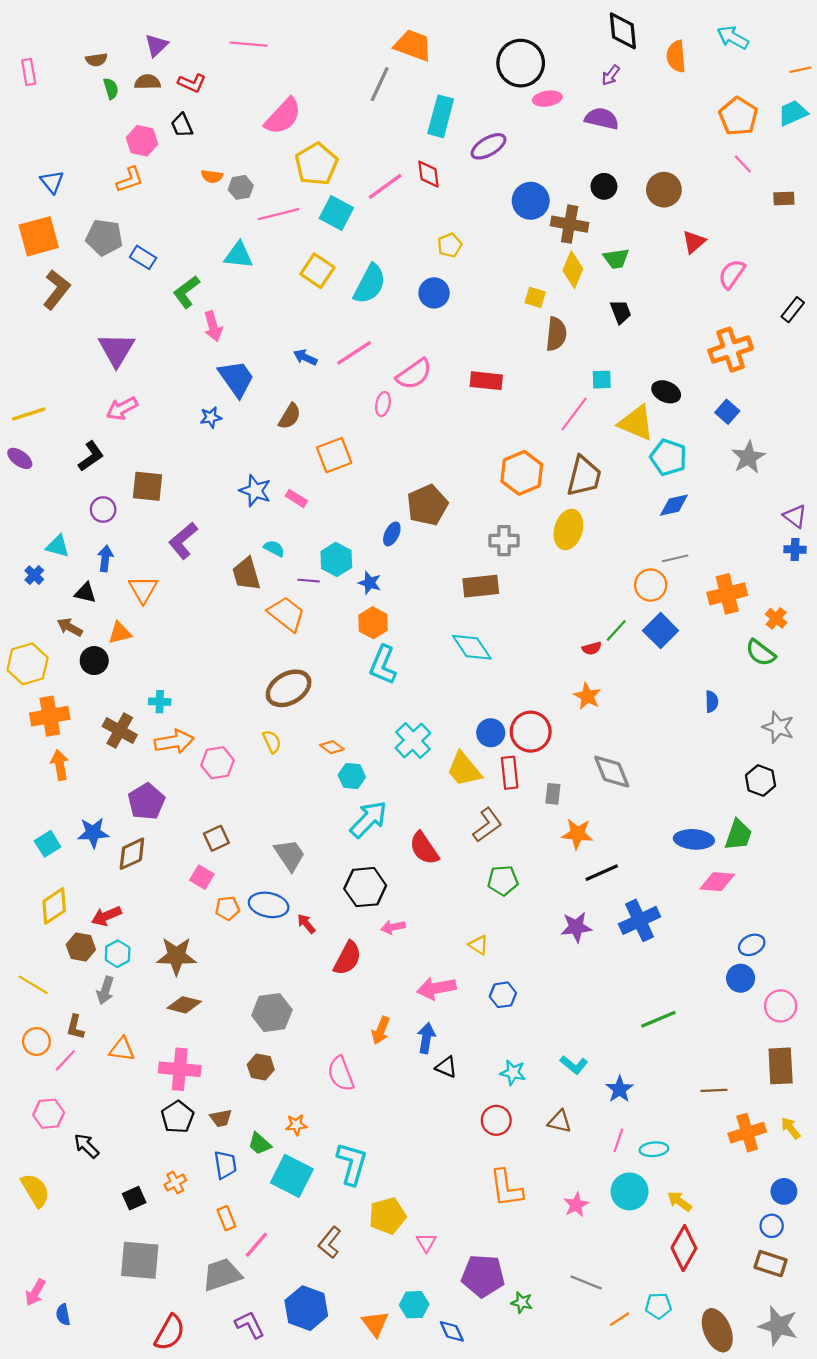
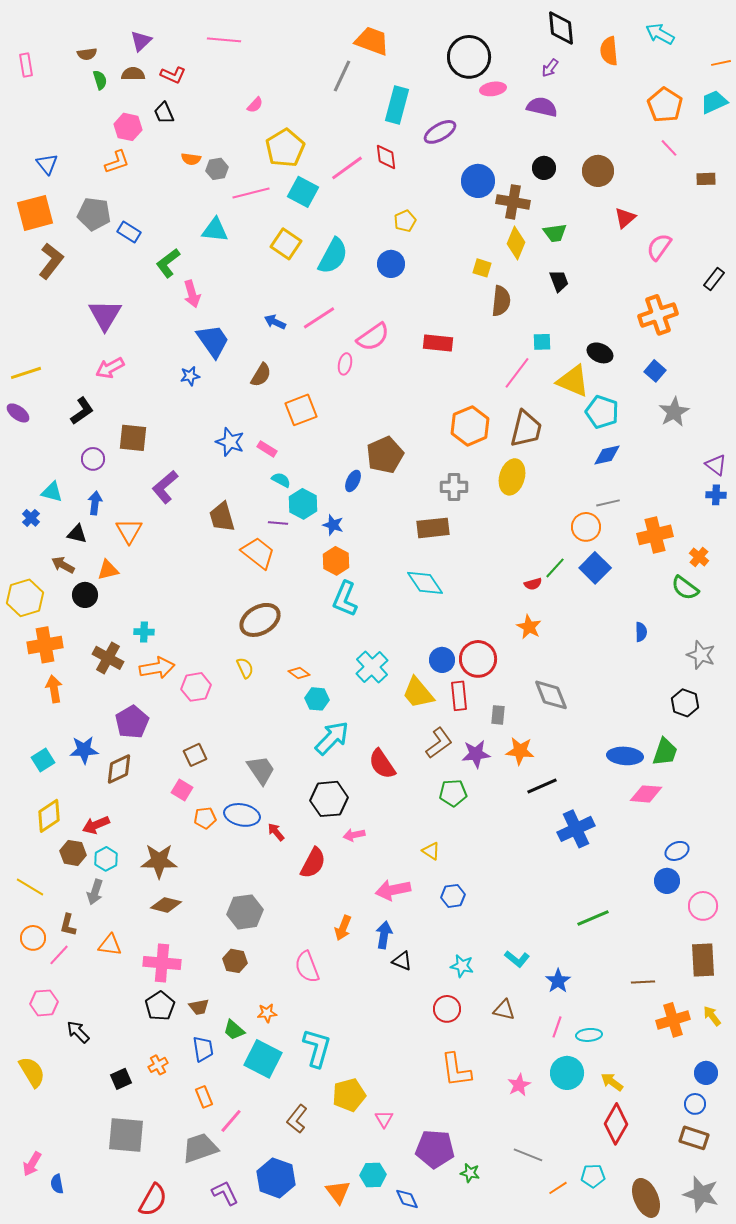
pink semicircle: (283, 116) -> (255, 105), size x0.5
cyan semicircle: (274, 548) -> (281, 480), moved
purple star: (576, 927) -> (476, 754), moved

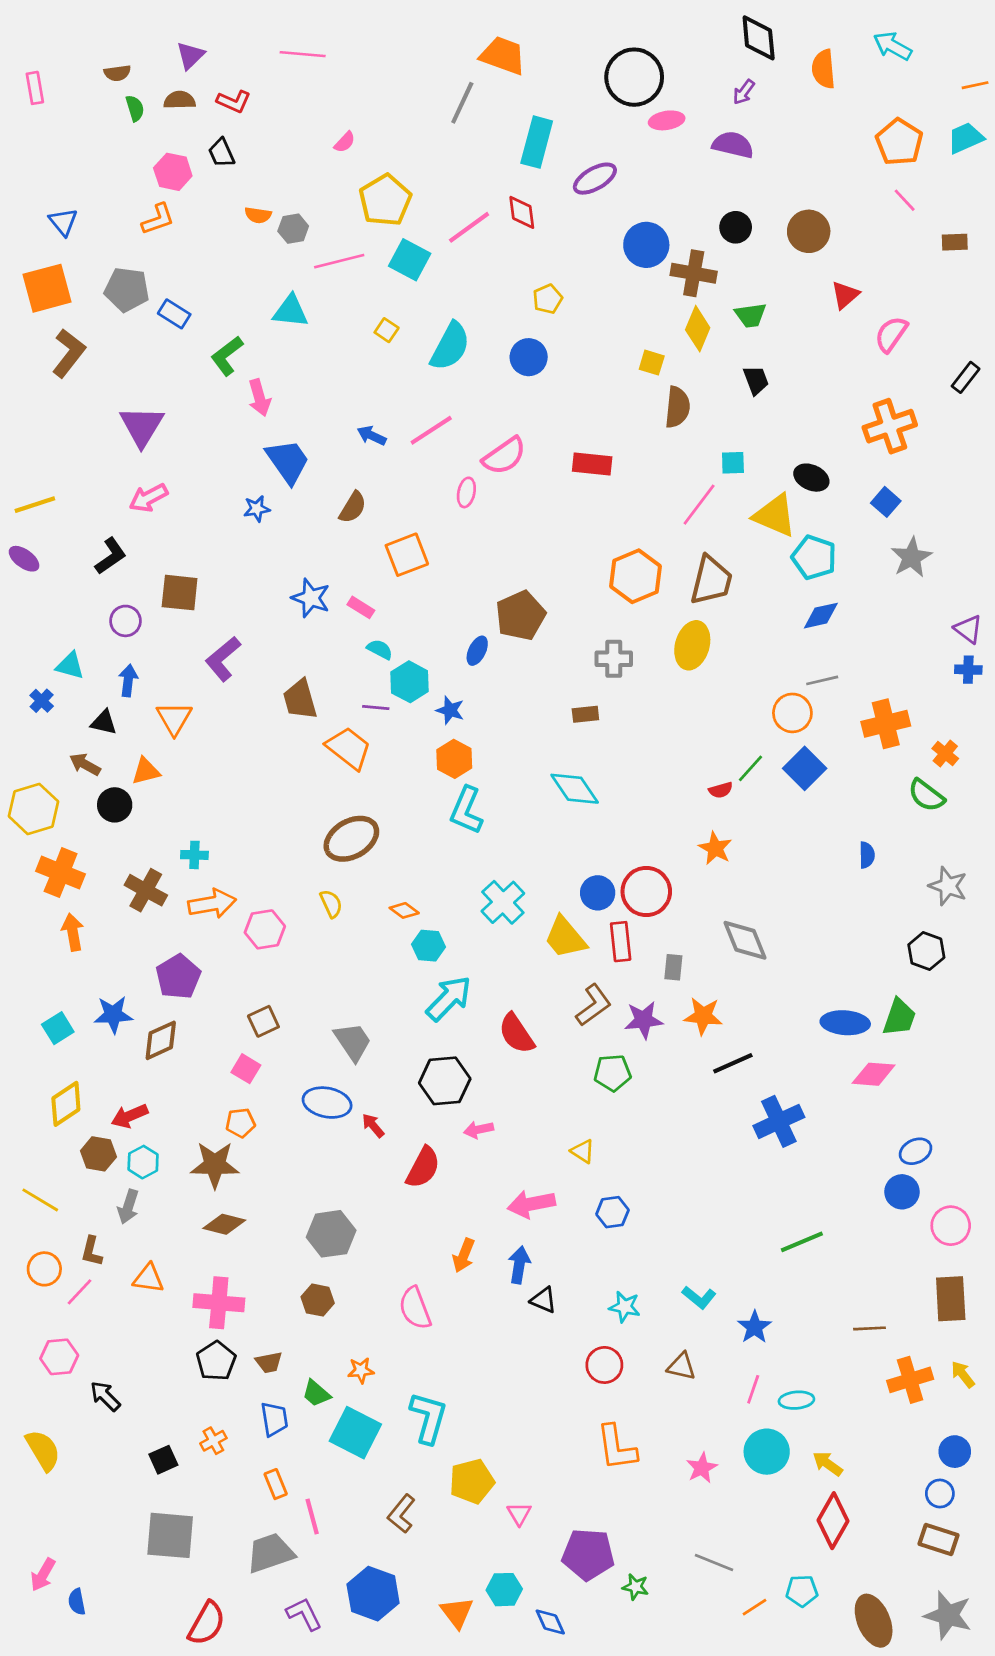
yellow square: (286, 244) -> (387, 330), size x0.6
brown rectangle: (433, 528) -> (585, 714), size x0.6
orange cross: (45, 645) -> (61, 873), turned 32
orange pentagon: (205, 818) -> (240, 1123), moved
pink line: (231, 1121) -> (312, 1516), turned -56

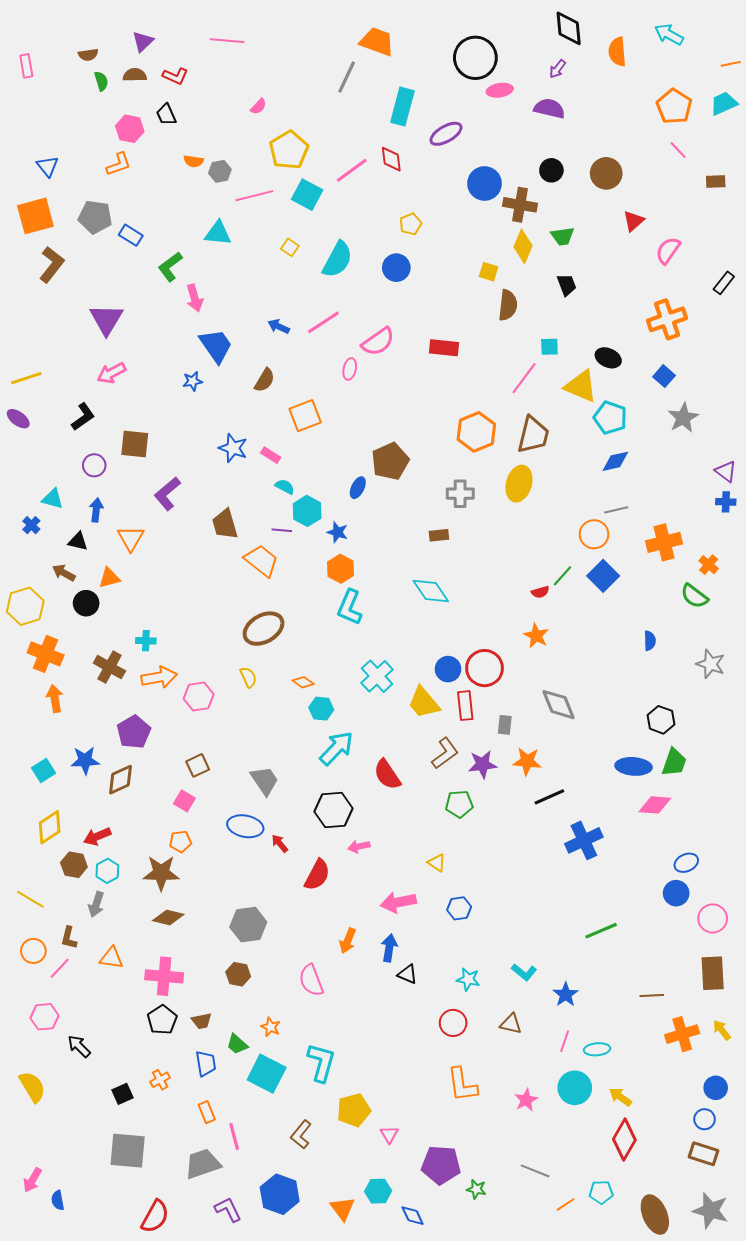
black hexagon: (926, 951) -> (661, 720), moved
orange star: (361, 1370) -> (271, 1027), turned 30

